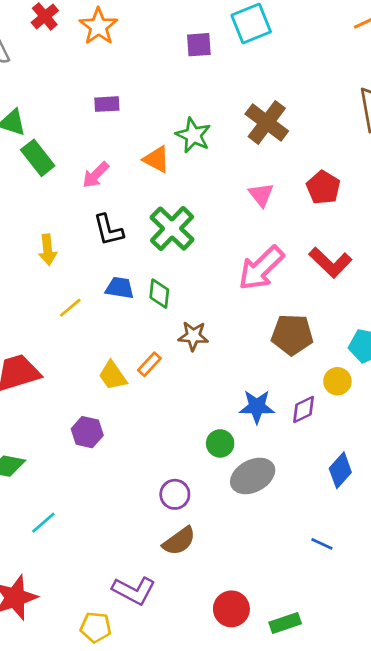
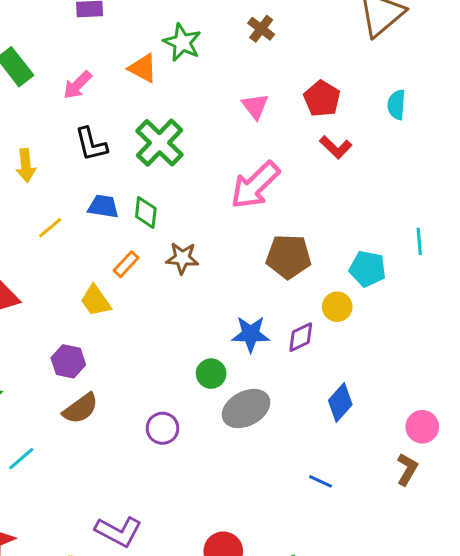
brown cross: (267, 122) -> (261, 29), size x0.6
red L-shape: (330, 262) -> (336, 147), moved, size x0.7
orange rectangle: (149, 364) -> (126, 264), moved
brown semicircle: (179, 541) -> (80, 408), moved

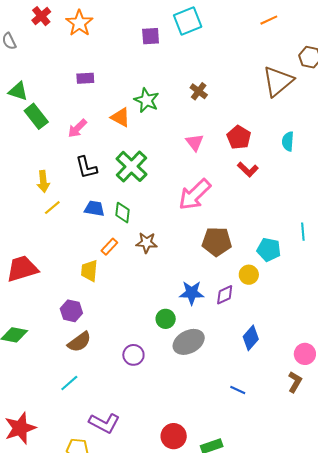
yellow line: (50, 228) -> (52, 208), moved
yellow trapezoid: (96, 301) -> (89, 271), turned 40
cyan line: (21, 459) -> (69, 383), moved

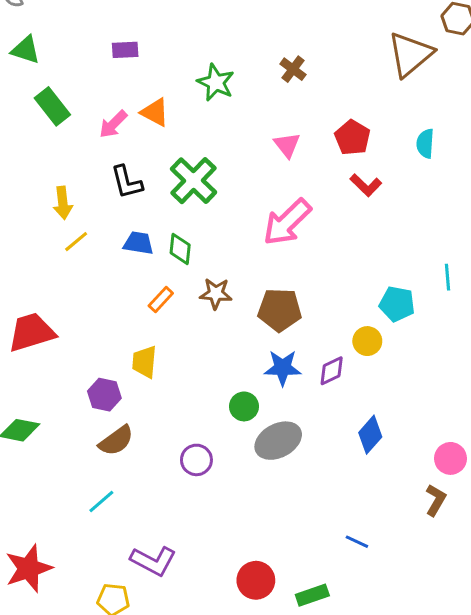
green triangle: (18, 91) -> (26, 50), moved
orange triangle: (120, 117) -> (155, 112), moved
brown pentagon: (217, 242) -> (280, 310), moved
yellow trapezoid: (89, 271) -> (144, 362), moved
blue line: (238, 390) -> (357, 542), moved

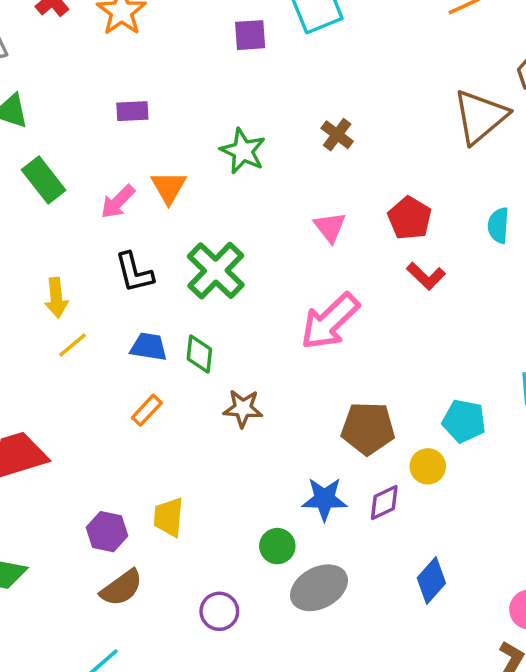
orange triangle: (155, 112) -> (169, 187), turned 32
orange rectangle: (161, 299) -> (147, 410), moved
brown pentagon: (280, 310) -> (368, 428), moved
yellow trapezoid: (144, 362) -> (169, 517), moved

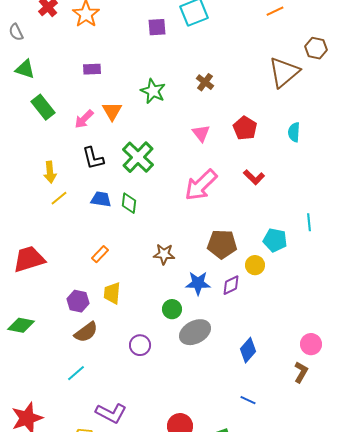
red L-shape: (426, 276) -> (254, 177), moved
brown star: (243, 408) -> (164, 254), moved
orange rectangle: (147, 410) -> (100, 254), moved
blue diamond: (431, 581) -> (248, 350), moved

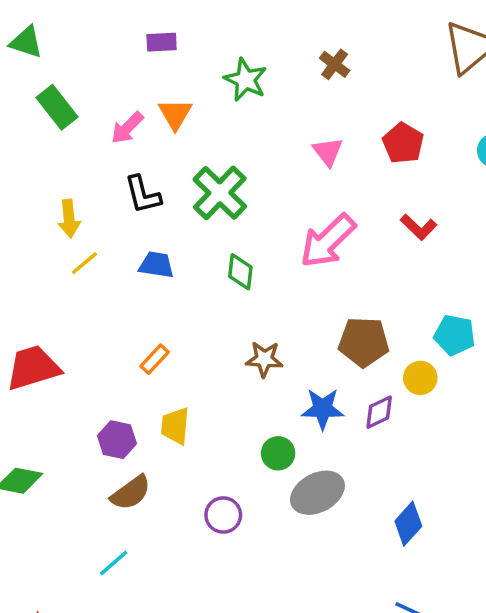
purple rectangle: (92, 69) -> (162, 42), moved
green diamond: (129, 203) -> (240, 272), moved

